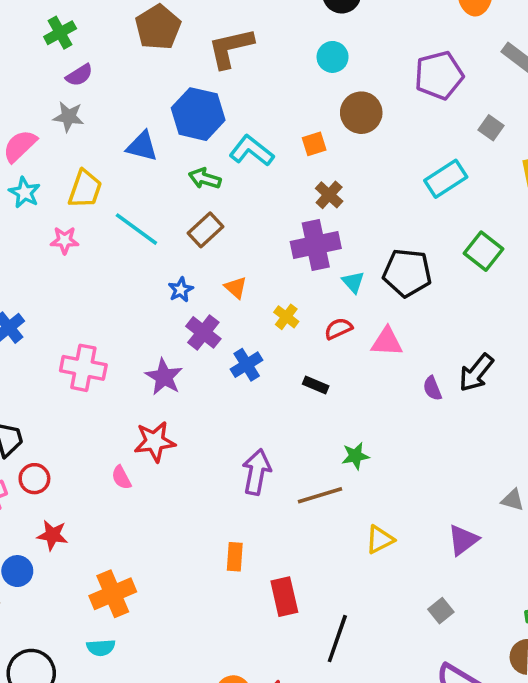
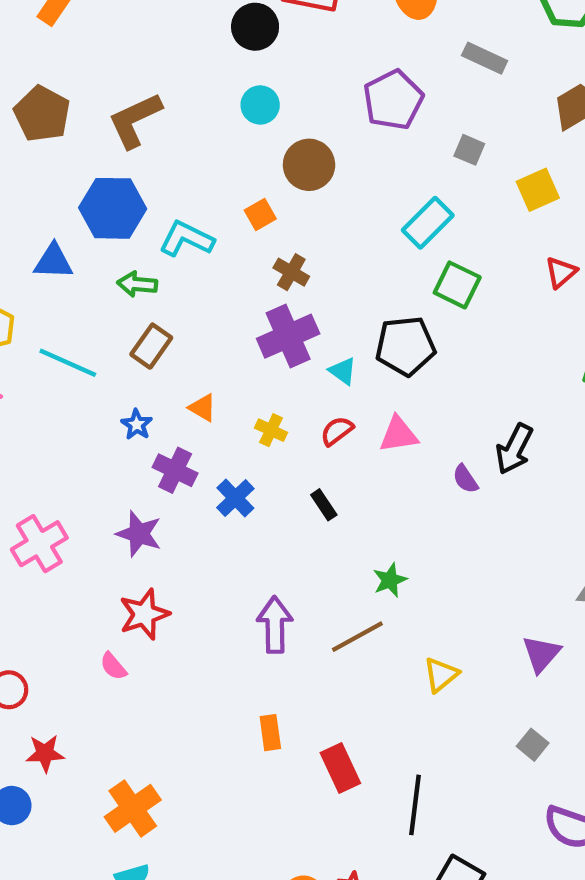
green square: (484, 251) -> (457, 285), moved
pink cross: (83, 368) -> (39, 544), turned -30
black rectangle: (316, 385) -> (324, 505), turned 45

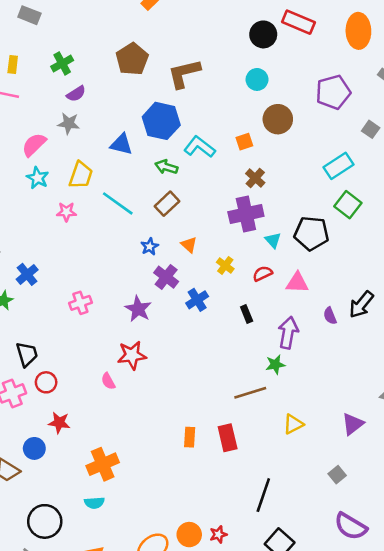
pink cross: (39, 544) -> (80, 303), size x0.7
purple arrow: (275, 625) -> (288, 333), moved
red rectangle: (340, 768) -> (228, 438), moved

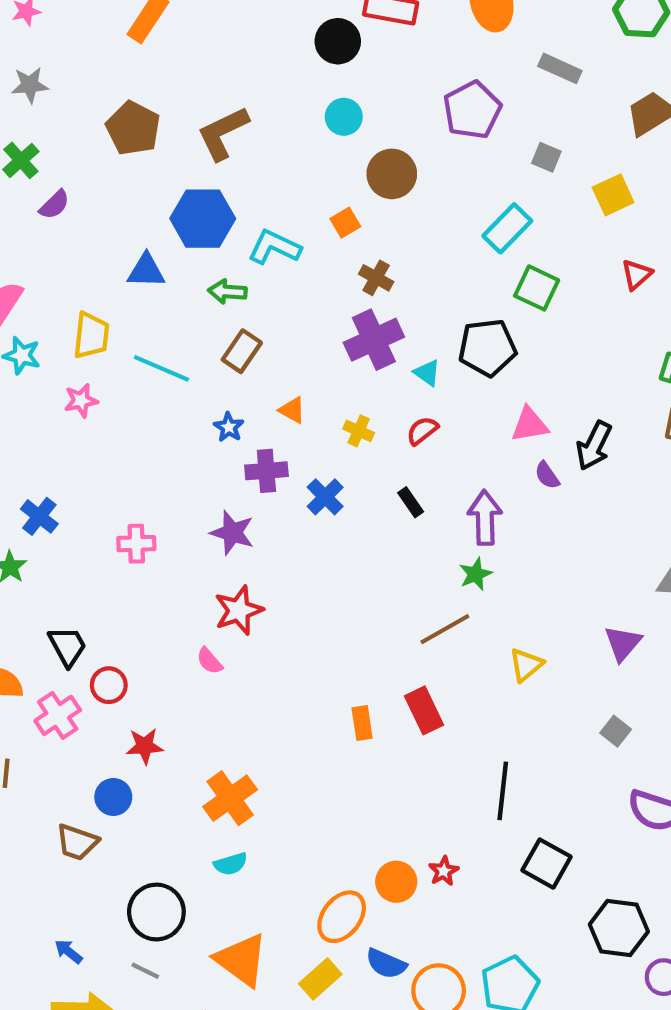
gray star: (69, 123) -> (30, 85), moved
purple cross: (166, 277) -> (266, 471), turned -30
pink triangle: (297, 283) -> (530, 425), moved
pink cross: (80, 303) -> (136, 544), turned 30

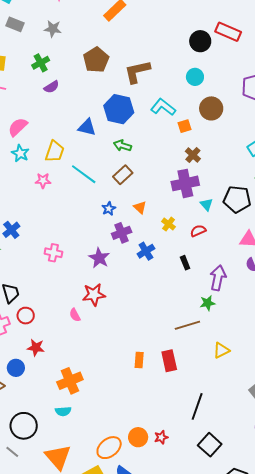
cyan L-shape: (274, 247) -> (163, 107), moved
purple cross: (266, 471) -> (122, 233), turned -30

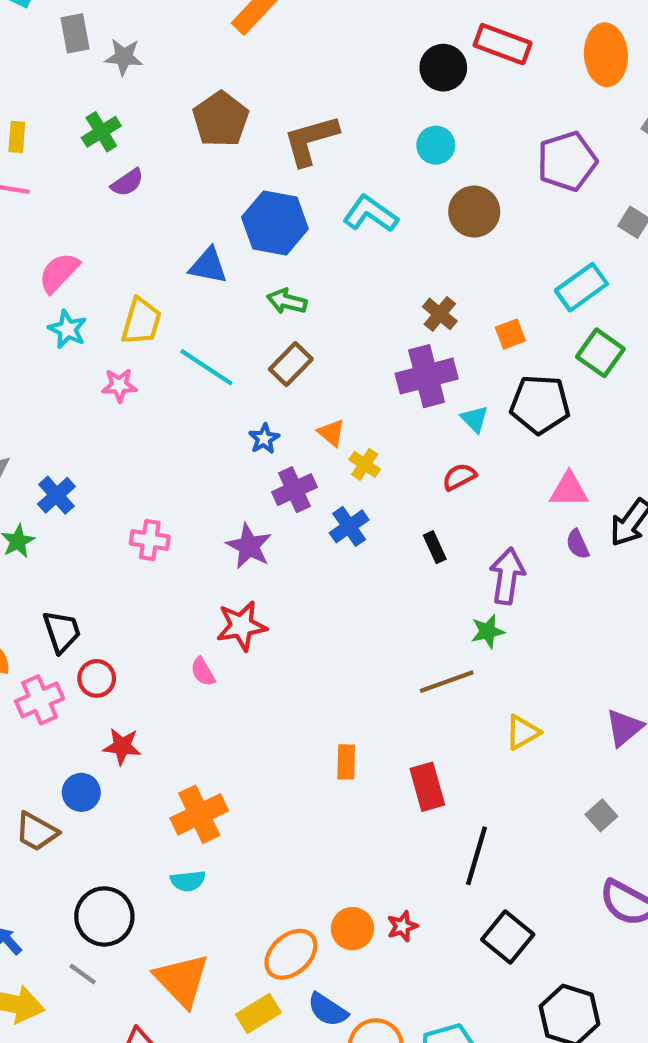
gray rectangle: (15, 24) -> (75, 33), moved, turned 60
orange square: (184, 126) -> (510, 334), moved
yellow cross: (169, 224) -> (365, 464), moved
red rectangle: (169, 361) -> (427, 787), moved

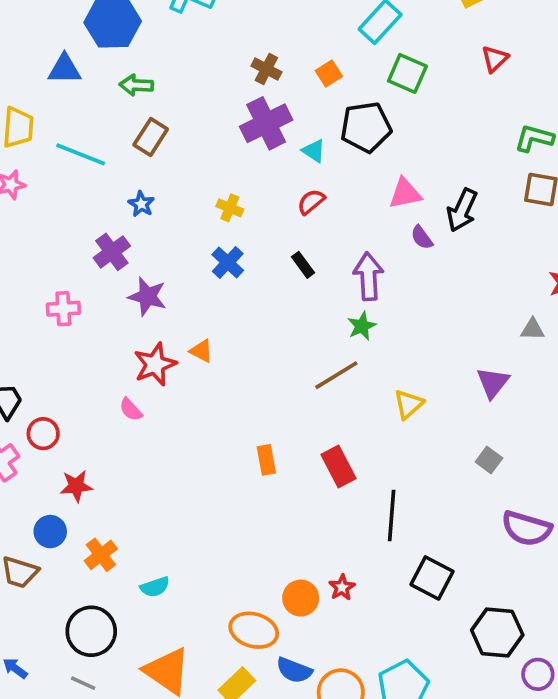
orange triangle: (331, 433) -> (201, 351), moved
purple cross: (294, 490) -> (112, 252), moved
orange cross: (199, 814) -> (101, 555), moved, size x0.7
orange ellipse: (291, 954) -> (254, 630), turned 69

